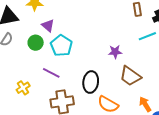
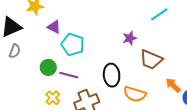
green circle: (36, 43) -> (48, 67), moved
yellow cross: (23, 88) -> (53, 98), moved

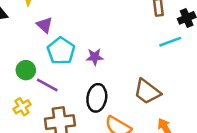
purple star: (130, 38) -> (95, 57), moved

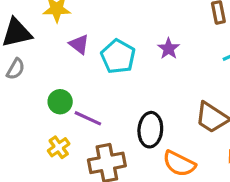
cyan pentagon: (61, 51) -> (118, 56), moved
purple star: (95, 57) -> (169, 49), moved, turned -30

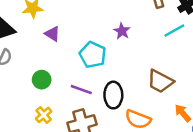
cyan pentagon: (118, 56) -> (93, 55), moved
purple line: (88, 118) -> (81, 90), moved

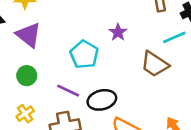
purple triangle: (52, 34) -> (29, 35), moved, size x1.5
brown trapezoid: (160, 81) -> (155, 64), moved
black ellipse: (113, 95) -> (102, 100), turned 70

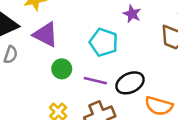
green circle: (27, 76) -> (62, 69), moved

